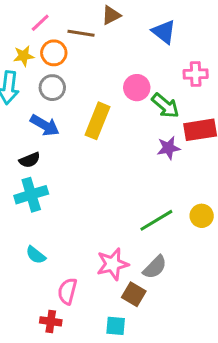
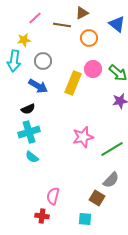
orange circle: (54, 53) -> (89, 38), moved
pink circle: (137, 88) -> (93, 69), moved
cyan semicircle: (36, 255) -> (32, 157), moved
pink star: (113, 264) -> (83, 137), moved

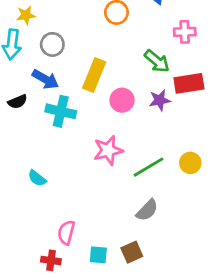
pink circle: (93, 69) -> (122, 100), moved
black semicircle: (28, 109) -> (18, 102), moved
cyan cross: (29, 132) -> (61, 111), moved, turned 30
brown square: (97, 198) -> (132, 252), moved, turned 35
cyan square: (85, 219) -> (98, 255), moved

